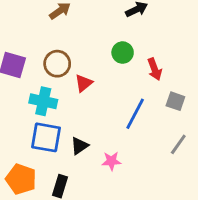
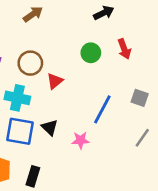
red arrow: (155, 69) -> (124, 49), moved
black triangle: (79, 146) -> (50, 127), moved, turned -42
pink star: (111, 161) -> (81, 140), moved

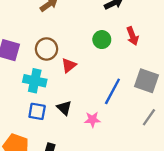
gray square: (140, 98) -> (147, 81), size x1.5
blue square: (20, 131) -> (37, 111), size x0.7

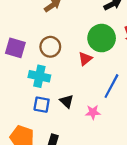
green circle: (102, 40) -> (102, 38), size x1.6
red triangle: (69, 65) -> (85, 59), moved

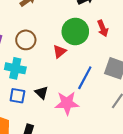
pink star: (93, 112) -> (67, 103), size x1.6

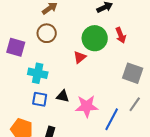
brown circle: (26, 40) -> (47, 33), moved
blue line: (85, 78) -> (112, 119), moved
black triangle: (42, 93) -> (63, 96), turned -32

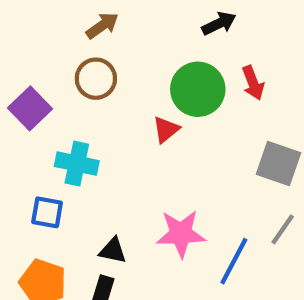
purple square: (16, 47) -> (30, 108), turned 30
black triangle: (63, 96) -> (113, 251), moved
blue square: (40, 99) -> (47, 212), moved

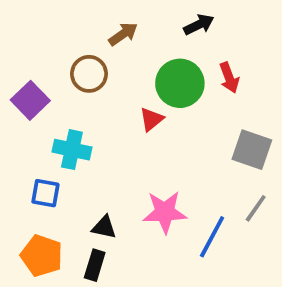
brown arrow: (102, 26) -> (123, 34), moved

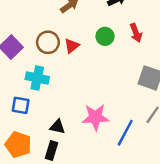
brown circle: (89, 74) -> (48, 42), moved
green circle: (180, 83) -> (105, 36), size x0.6
red triangle: (151, 119) -> (72, 46), moved

